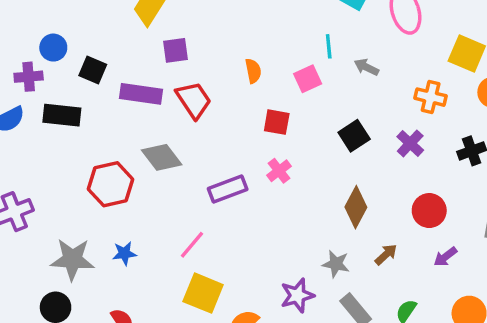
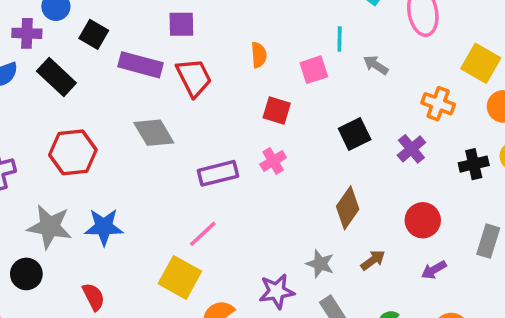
black rectangle: (62, 115) -> (56, 77), turned 30
red hexagon: (111, 184) -> (73, 152), moved
pink line: (192, 245) -> (203, 234), moved
blue star: (124, 253) -> (104, 227), size x1.5

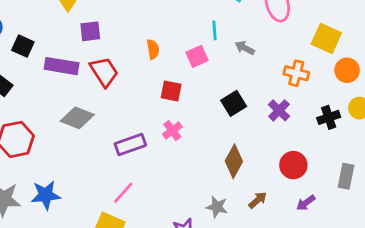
gray diamond: (154, 133) -> (77, 118), turned -32

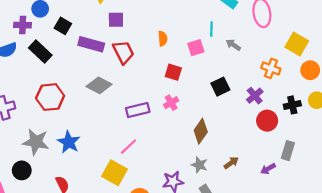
brown diamond: (234, 161) -> (201, 131), moved
red circle: (293, 165) -> (267, 121), moved
gray rectangle: (346, 176) -> (288, 151), moved
blue star: (46, 195) -> (69, 142), turned 30

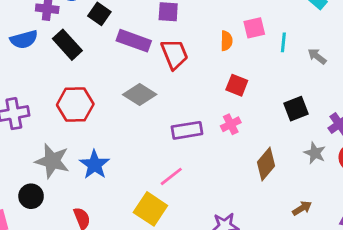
cyan line: (211, 29) -> (283, 42), moved
pink square: (196, 48) -> (254, 28), moved
gray star: (199, 165) -> (315, 153), moved

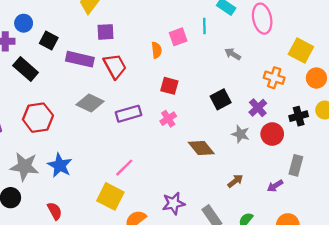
cyan line: (283, 42) -> (204, 26), moved
purple rectangle: (187, 130) -> (128, 114), moved
brown diamond: (266, 164) -> (201, 148), turned -72

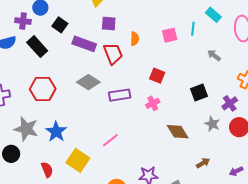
orange semicircle: (157, 50) -> (135, 39), moved
yellow square: (110, 196) -> (78, 160), moved

